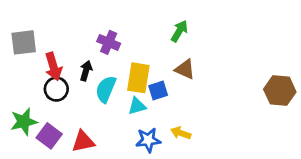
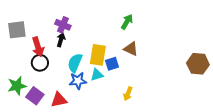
purple cross: (109, 42) -> (63, 25), moved
black arrow: (86, 71) -> (61, 40), moved
yellow arrow: (181, 133) -> (128, 94), turned -88
blue star: (148, 140) -> (78, 81), moved

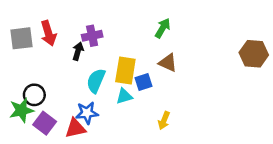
purple cross: (63, 25) -> (92, 36), moved, turned -35
red arrow: (38, 47) -> (48, 33), moved
black circle: (40, 63) -> (34, 95), moved
brown hexagon: (198, 64) -> (254, 54), moved
blue star: (78, 81) -> (87, 113), moved

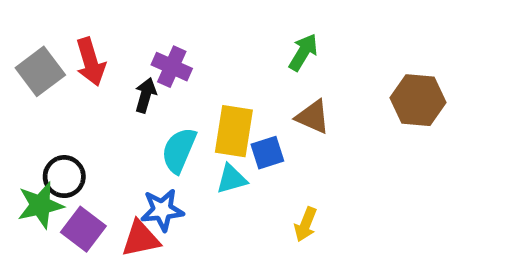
purple cross: (92, 36) -> (172, 67), turned 36
gray square: (21, 38) -> (40, 71), turned -30
brown hexagon: (254, 54) -> (418, 100), moved

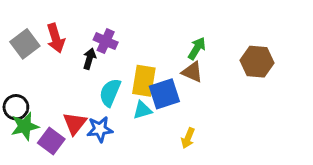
green arrow: (303, 52) -> (197, 48), moved
blue square: (267, 153) -> (164, 94), size x1.5
black circle: (64, 177) -> (16, 107), moved
red triangle: (141, 239) -> (75, 123), moved, turned -40

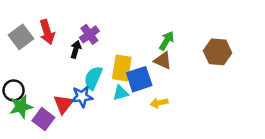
purple cross: (106, 41) -> (89, 34), turned 30
blue star: (100, 129) -> (82, 97), moved
yellow arrow: (188, 138) -> (159, 103), moved, turned 56

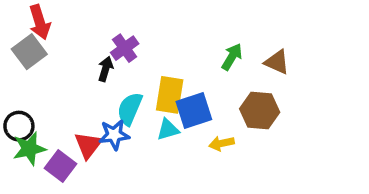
red arrow: (47, 32) -> (40, 22), moved
brown hexagon: (218, 52) -> (260, 111), moved
brown triangle: (163, 61) -> (277, 62), moved

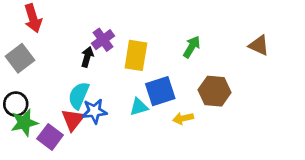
gray square: (29, 52) -> (20, 58), moved
brown triangle: (277, 62) -> (259, 45), moved
yellow rectangle: (170, 95) -> (136, 55), moved
cyan semicircle: (130, 109) -> (79, 95), moved

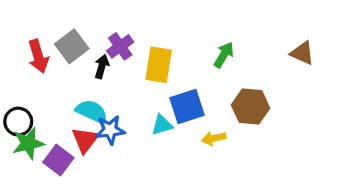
red arrow: (33, 18) -> (38, 56), moved
gray square: (20, 58) -> (72, 46), moved
cyan semicircle: (79, 95) -> (92, 112), turned 92

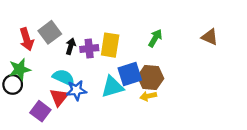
purple cross: (120, 46) -> (89, 49), moved, turned 30
brown hexagon: (251, 107) -> (151, 78), moved
cyan triangle: (162, 125) -> (112, 87), size x1.5
green star: (28, 143) -> (20, 69), moved

